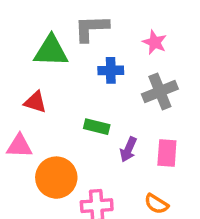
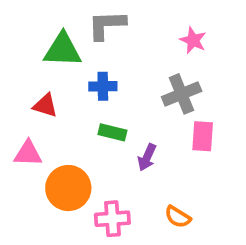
pink star: (155, 42) -> (193, 40), moved
blue cross: (111, 70) -> (103, 86), moved
pink rectangle: (167, 153) -> (203, 136), moved

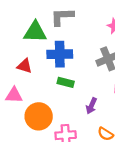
blue cross: (103, 86) -> (60, 54), size x1.5
purple arrow: (147, 157) -> (91, 106), moved

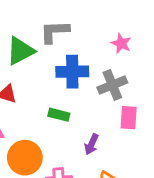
green triangle: (35, 32) -> (20, 51), turned -30
blue cross: (60, 54) -> (72, 72), moved

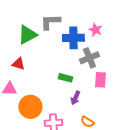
blue cross: (72, 72) -> (73, 38), moved
green rectangle: (59, 115) -> (65, 78), moved

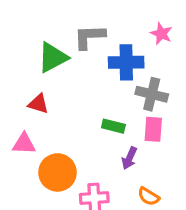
pink star: (95, 30) -> (161, 34), moved
gray cross: (89, 58) -> (152, 94), turned 36
pink rectangle: (100, 80) -> (153, 129), moved

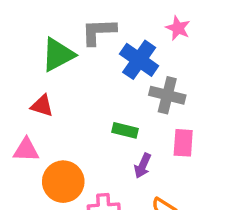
blue cross: (126, 62) -> (139, 60), turned 36
pink rectangle: (153, 129) -> (183, 143), moved

